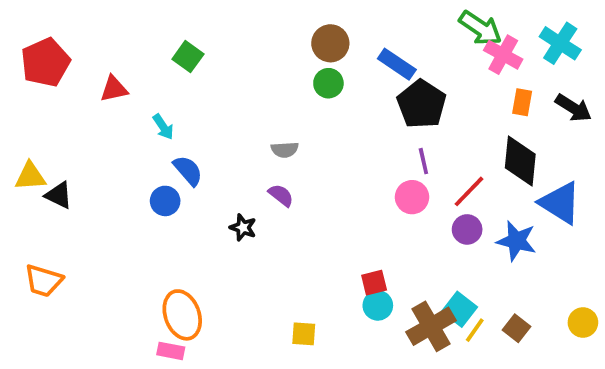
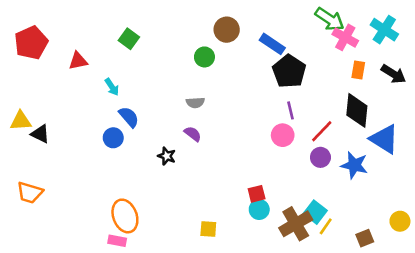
green circle: (328, 83) -> (204, 57), moved
brown square: (516, 328) -> (365, 238), moved, turned 30

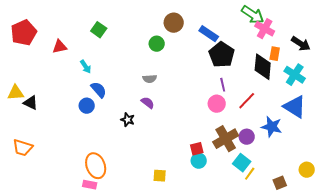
cyan cross: (384, 30) -> (295, 75), moved
black arrow: (393, 74) -> (301, 44), moved
black diamond: (357, 110) -> (263, 67), moved
purple circle: (320, 157) -> (247, 137), moved
brown cross: (296, 224) -> (226, 139), moved

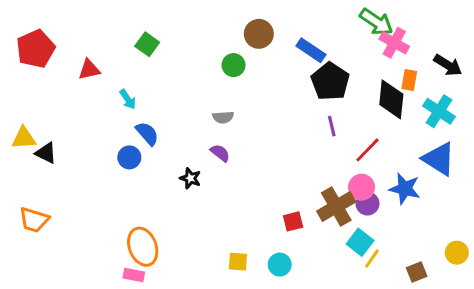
pink circle: (217, 104) -> (362, 187), moved
cyan circle: (199, 161) -> (280, 265), moved

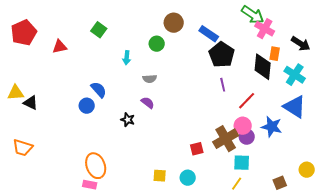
cyan arrow: (128, 99) -> (127, 58), moved, turned 40
cyan square: (360, 242) -> (242, 163), turned -36
yellow line: (372, 259) -> (237, 184), moved

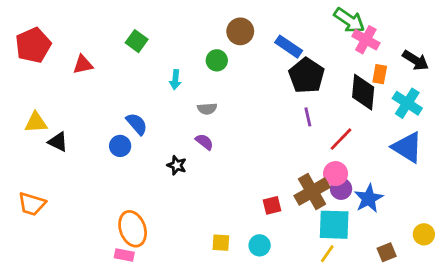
yellow triangle: (16, 93) -> (36, 122), moved
black triangle: (31, 103) -> (58, 142), moved
blue star: (272, 127) -> (369, 198), moved, turned 30
cyan square: (242, 163) -> (334, 225), size x1.4

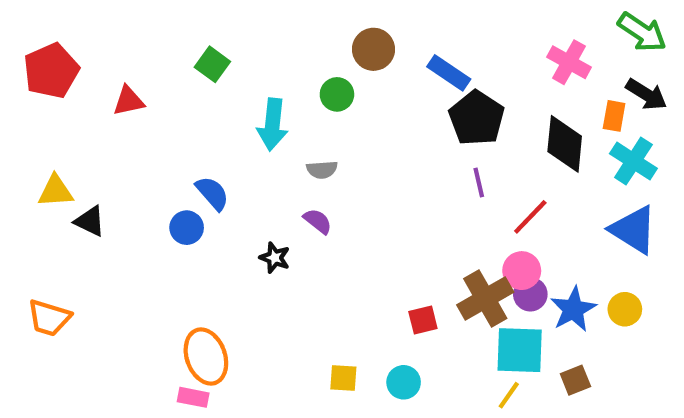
green arrow: (349, 20) -> (642, 32), moved
orange rectangle: (380, 74) -> (614, 116), moved
cyan arrow: (175, 80) -> (273, 124), size x1.6
yellow circle: (424, 234) -> (625, 309), moved
brown square: (387, 252) -> (575, 380), moved

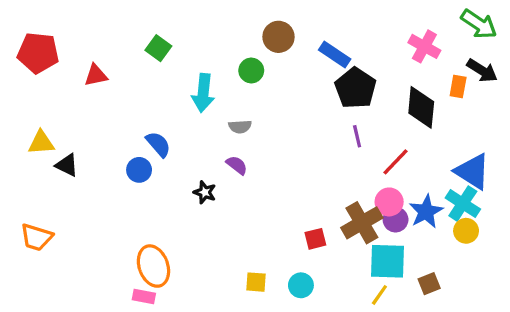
red pentagon: (51, 71) -> (38, 53), turned 30
cyan cross: (633, 161) -> (463, 204), moved
blue star: (573, 309) -> (426, 212), moved

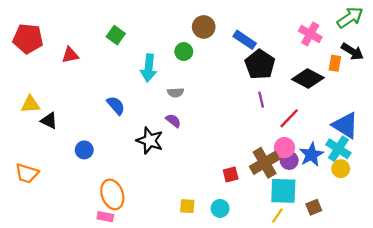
green arrow: (479, 24) -> (350, 18), turned -68
black diamond: (421, 107) -> (308, 78), turned -68
blue circle: (139, 170) -> (84, 150), moved
black star: (205, 192) -> (150, 141), size x1.6

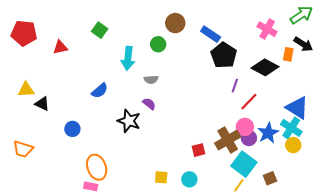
purple line: (261, 100) -> (235, 86), moved, turned 32
blue semicircle: (116, 105) -> (100, 91), turned 90
cyan square: (283, 191) -> (244, 164), turned 35

